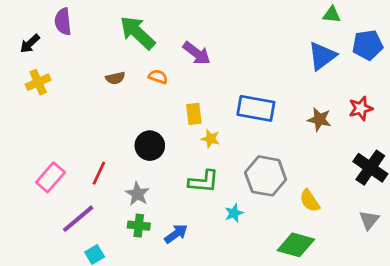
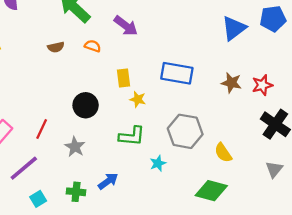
red star: (361, 108) -> (262, 85), moved
green cross: (139, 226) -> (76, 192), moved

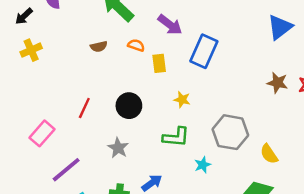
blue rectangle: (177, 73) -> (204, 51), moved, turned -76
yellow rectangle: (123, 78) -> (159, 63), moved
red line: (42, 129) -> (84, 108), moved

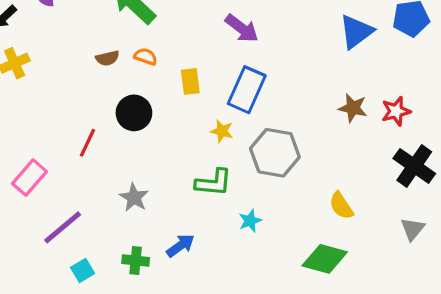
purple arrow: (170, 25) -> (242, 28), moved
orange semicircle: (136, 45) -> (146, 57), moved
blue rectangle: (204, 51) -> (247, 90), moved
black circle: (129, 106) -> (134, 113), moved
gray hexagon: (230, 132) -> (275, 153), moved

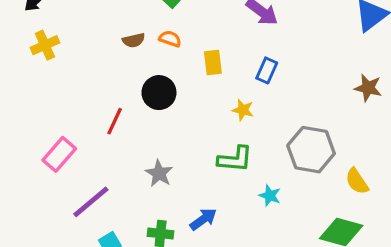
blue rectangle: (247, 90) -> (267, 70), size x0.6
gray hexagon: (275, 153) -> (311, 150), moved
cyan star: (250, 221) -> (270, 196), turned -30

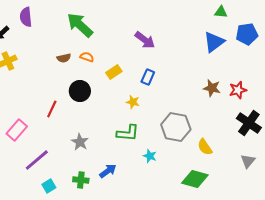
yellow rectangle: (213, 62) -> (114, 72), turned 63

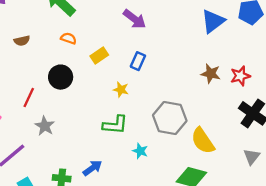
brown semicircle: (64, 58) -> (22, 41), moved
gray star: (80, 142) -> (45, 126), moved
yellow semicircle: (205, 147) -> (203, 141), size x1.4

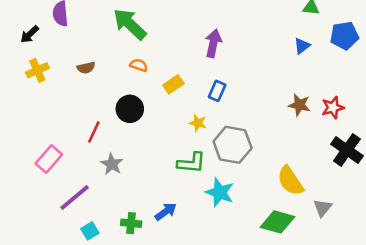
purple arrow: (135, 19) -> (213, 43), turned -115
blue triangle: (213, 21) -> (302, 46), size x0.6
gray hexagon: (170, 118) -> (233, 145), moved
cyan star: (140, 151) -> (220, 192), size x1.6
gray triangle: (252, 157) -> (323, 208), moved

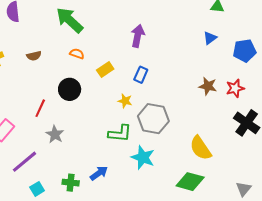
blue pentagon: (344, 36) -> (245, 51), moved
gray triangle: (323, 208) -> (243, 189), moved

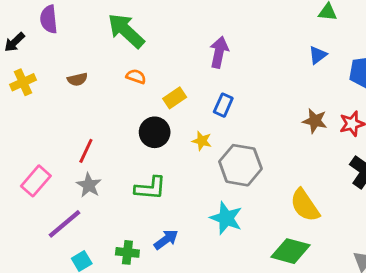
black circle: (70, 89) -> (155, 132), moved
green L-shape: (120, 133) -> (150, 188), moved
gray star: (55, 134) -> (89, 185), moved

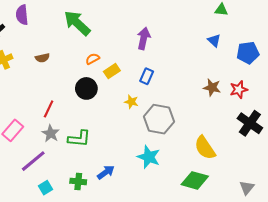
blue triangle: (318, 55) -> (214, 40), turned -40
orange semicircle: (136, 76) -> (93, 59), moved, turned -48
black circle: (155, 132) -> (86, 88), moved
green L-shape: (150, 188) -> (79, 139), moved

